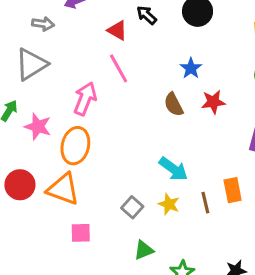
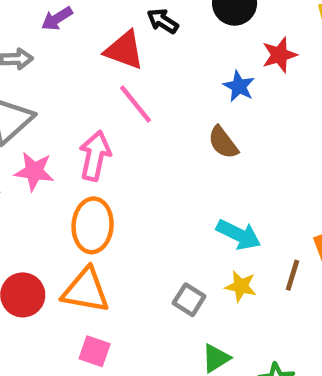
red triangle: (117, 30) -> (124, 50), size x1.4
red star: (213, 102) -> (279, 55), moved
pink star: (38, 127) -> (34, 171), moved
brown line: (205, 203) -> (293, 275), turned 40
pink square: (81, 233) -> (95, 351), moved, turned 30

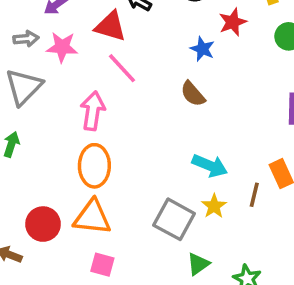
pink star: (34, 171) -> (62, 47), moved
yellow star: (241, 286) -> (214, 206), turned 30
gray square: (189, 300) -> (174, 219), size x1.6

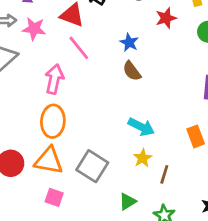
blue star: (202, 49) -> (129, 42), moved
brown line: (254, 195) -> (164, 174), moved
gray square: (174, 219) -> (92, 166), moved

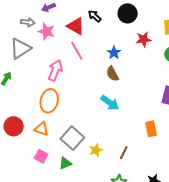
cyan arrow: (141, 127) -> (110, 103), moved
yellow star: (143, 158) -> (96, 150), moved
orange triangle: (49, 161) -> (42, 129), size x0.7
green triangle: (128, 202) -> (65, 163), moved

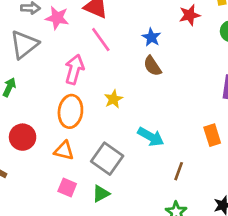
cyan arrow: (110, 103) -> (151, 137), moved
red circle: (14, 126) -> (23, 137), moved
yellow star: (96, 150) -> (113, 99), moved

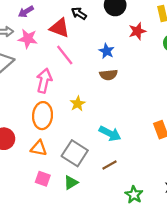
brown semicircle: (152, 66) -> (109, 75), turned -60
brown line: (179, 171) -> (110, 165), moved, turned 42

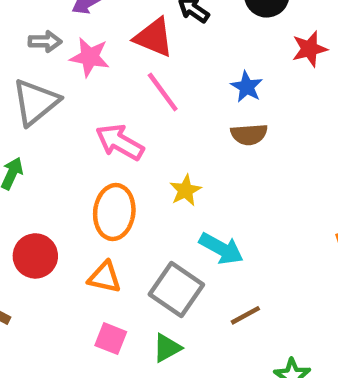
pink arrow: (44, 81) -> (120, 142), turned -75
cyan arrow: (110, 133) -> (221, 249), moved

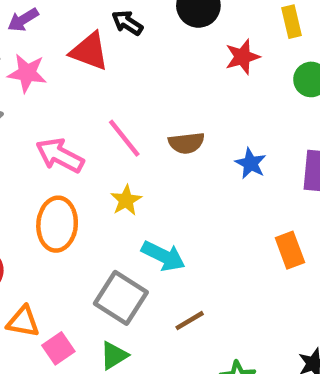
blue star: (247, 87) -> (251, 163), moved
pink line: (163, 92) -> (124, 138), moved
orange triangle: (105, 277) -> (23, 322), moved
pink square: (111, 339) -> (58, 348), turned 36

